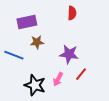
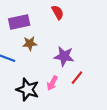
red semicircle: (72, 13) -> (58, 12), moved, turned -32

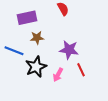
red line: (77, 78) -> (81, 70), turned -64
black star: (28, 90) -> (36, 67), moved, turned 30

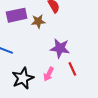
brown star: (37, 38) -> (38, 21), moved
black star: (36, 67) -> (23, 78), moved

